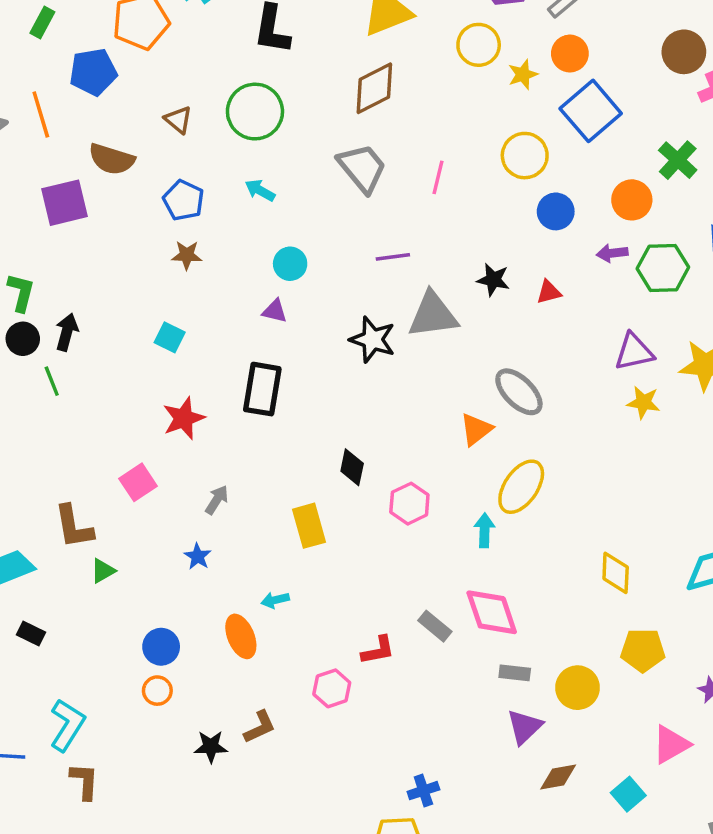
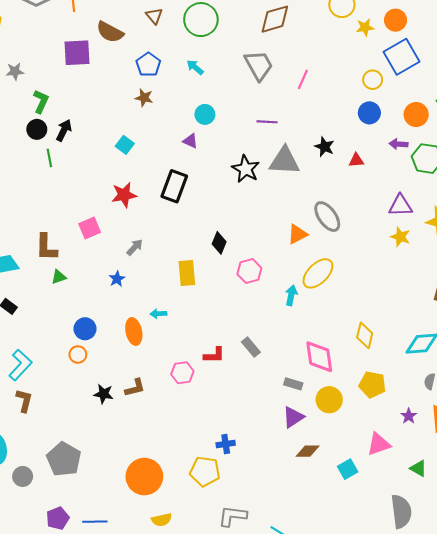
yellow circle: (525, 156) -> (373, 80), moved, size x0.7
pink diamond: (492, 612) -> (319, 357), moved

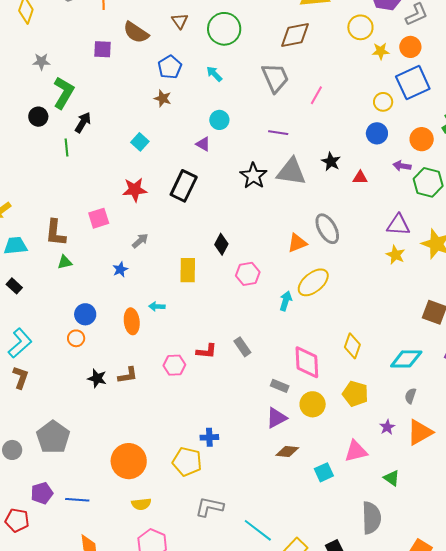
purple square: (77, 53) -> (103, 49), size x0.7
green L-shape: (41, 101) -> (64, 93), size x1.4
black circle: (37, 129) -> (38, 117), moved

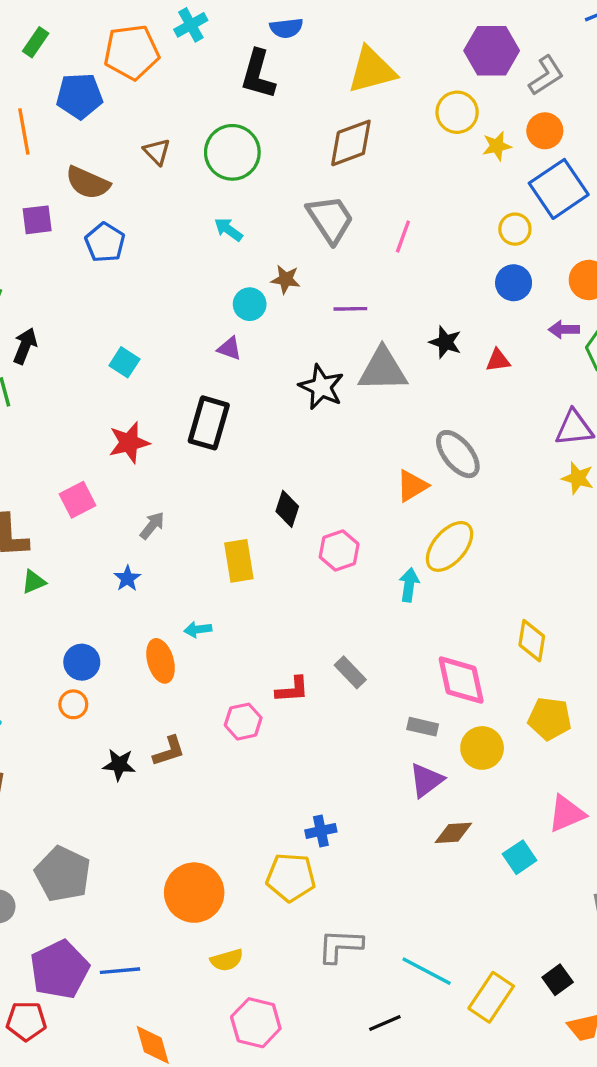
blue pentagon: (170, 67) -> (105, 242), moved
brown star: (163, 98) -> (286, 279), moved
purple pentagon: (42, 493) -> (60, 970), size x1.6

